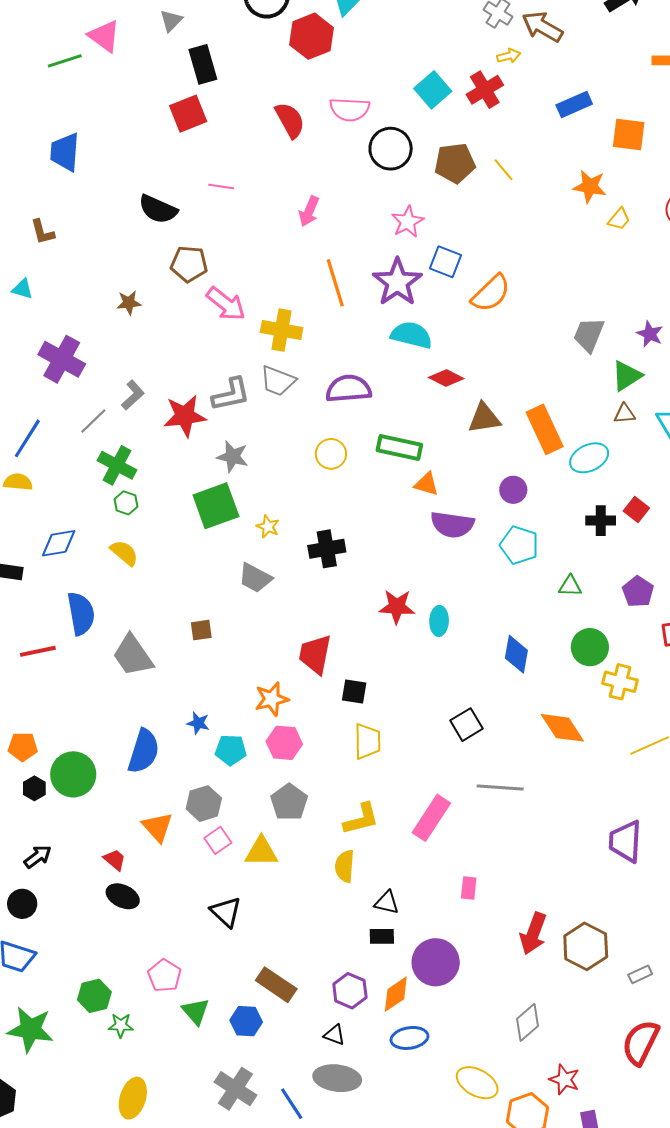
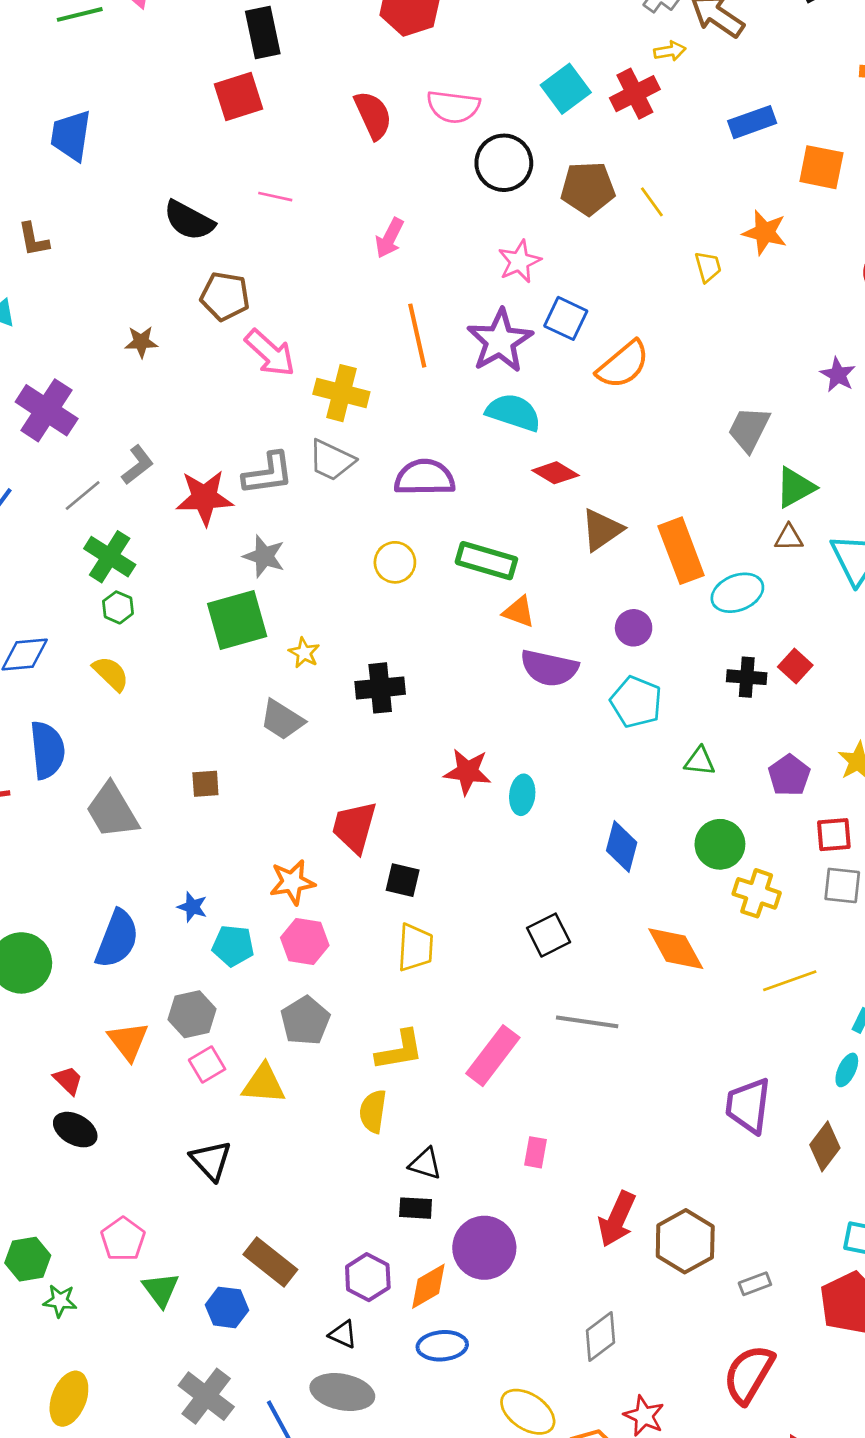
yellow trapezoid: (619, 219) -> (708, 267), moved, turned -60
purple star: (650, 334) -> (838, 375), moved
brown triangle: (484, 418) -> (602, 530), turned -30

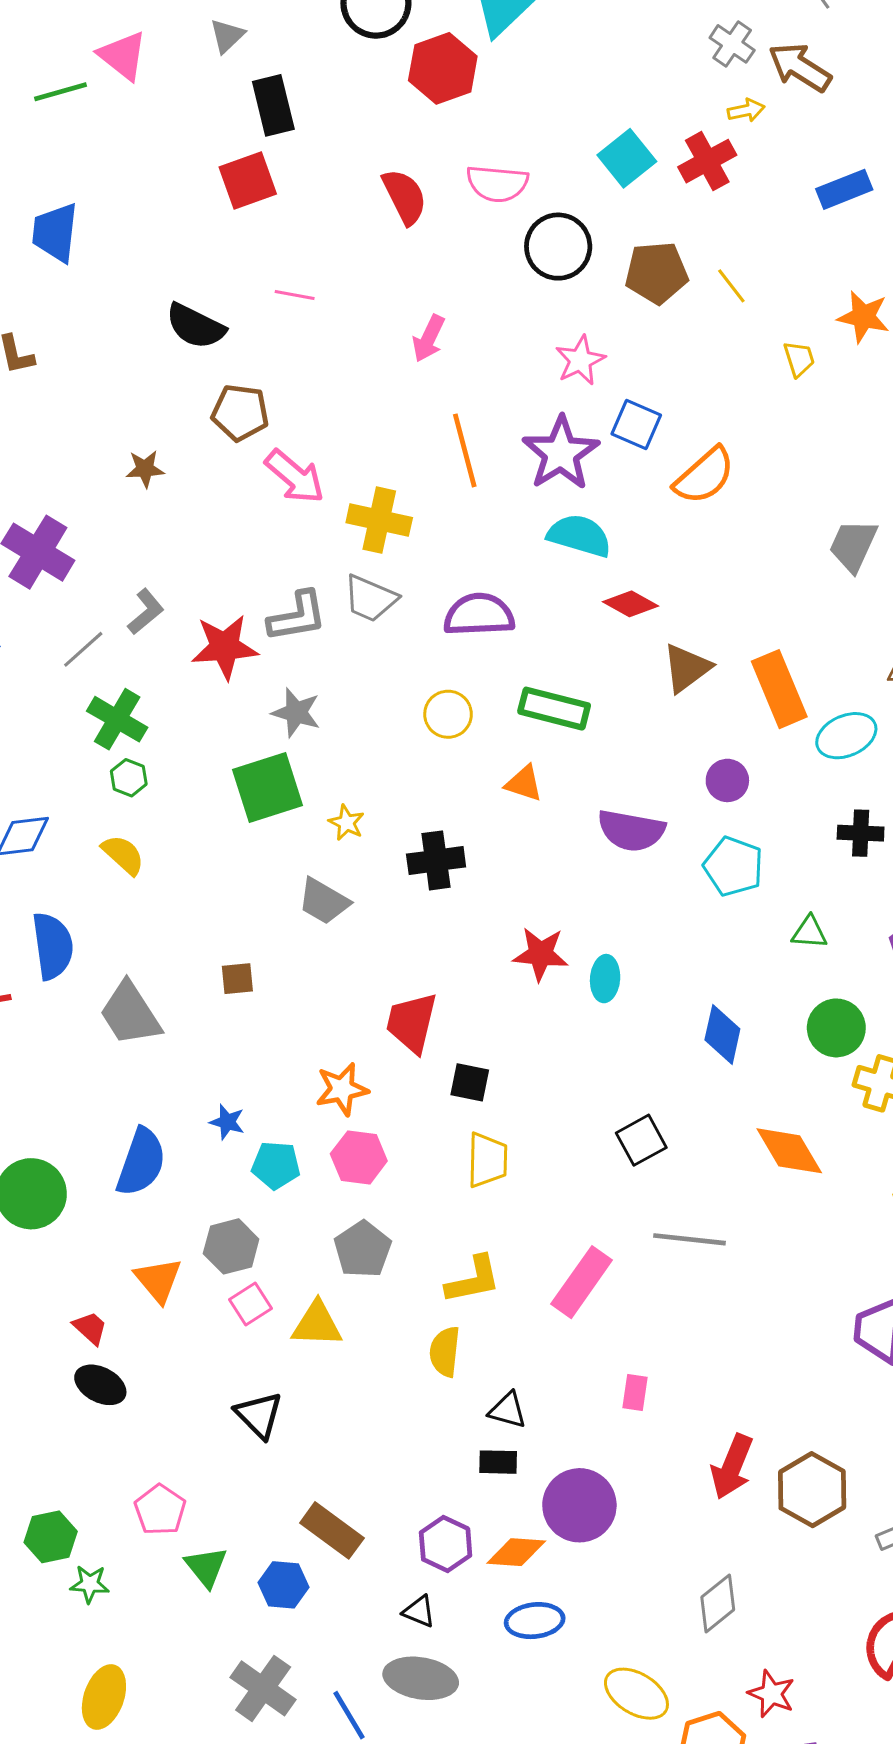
orange triangle: (519, 612) -> (524, 783), moved
orange diamond: (428, 1286) -> (516, 1552), turned 36

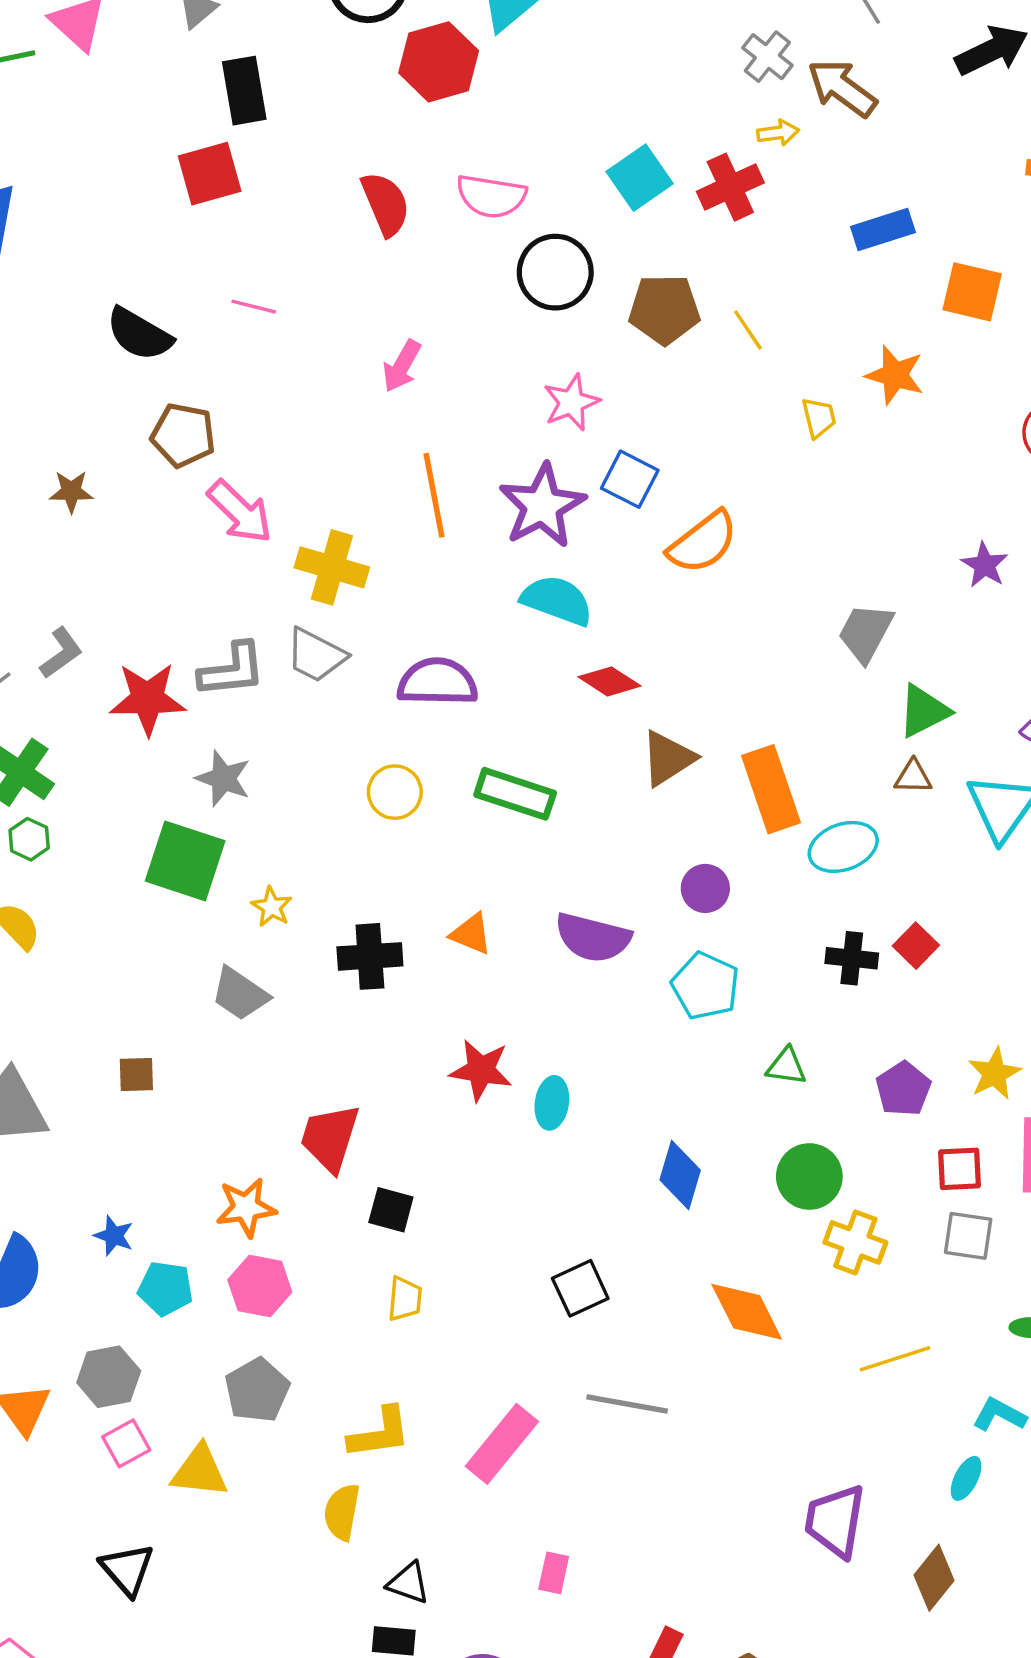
orange triangle: (524, 783) -> (471, 934), moved
green square: (267, 787) -> (185, 861), turned 32
yellow trapezoid: (487, 1160) -> (405, 1299), size x0.7

